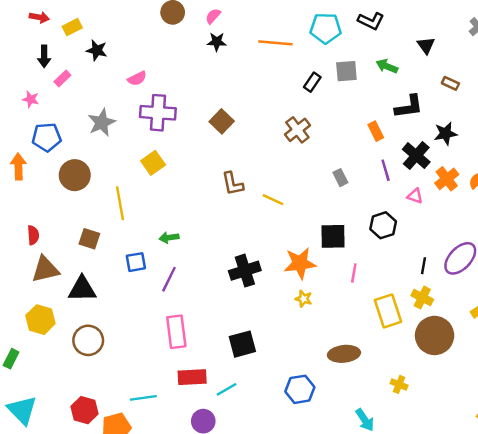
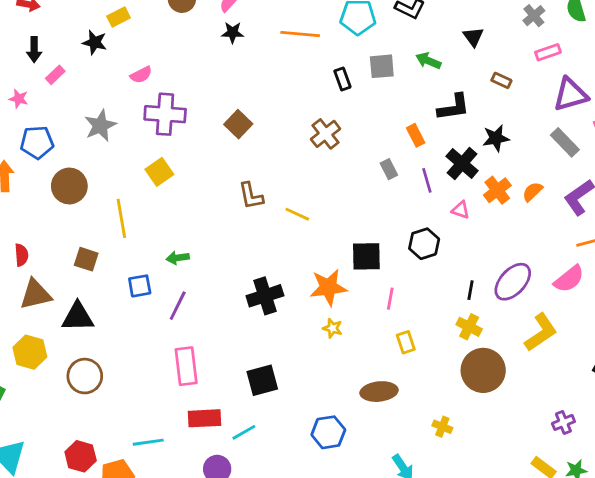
yellow rectangle: (72, 27) -> (119, 17), moved
black rectangle: (312, 82) -> (342, 79), turned -54
gray rectangle: (340, 178) -> (389, 169), moved
yellow rectangle: (388, 311) -> (406, 342), moved, size x0.6

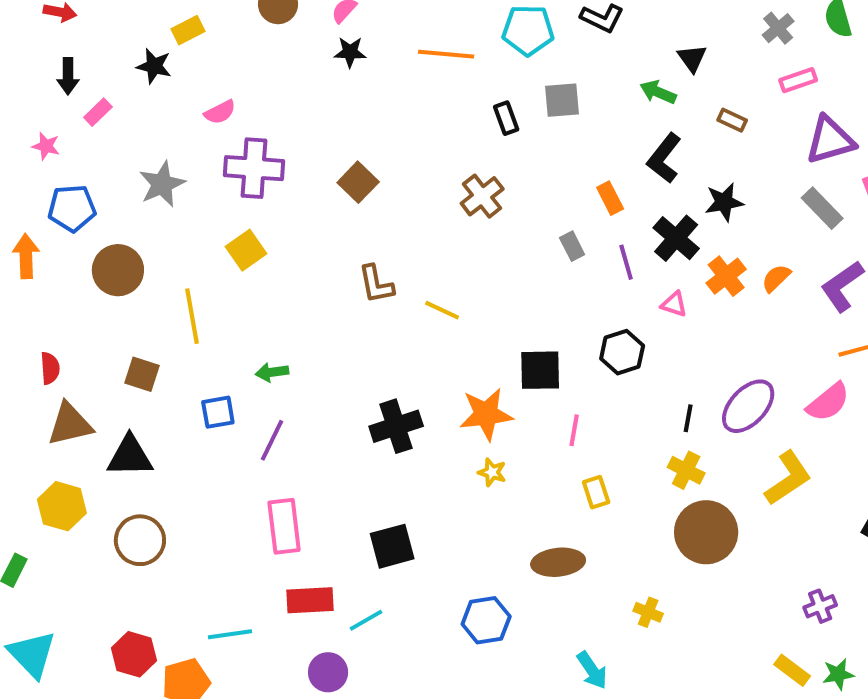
green arrow: (428, 61) -> (658, 92), moved
black L-shape: (454, 107) -> (664, 158), turned 136

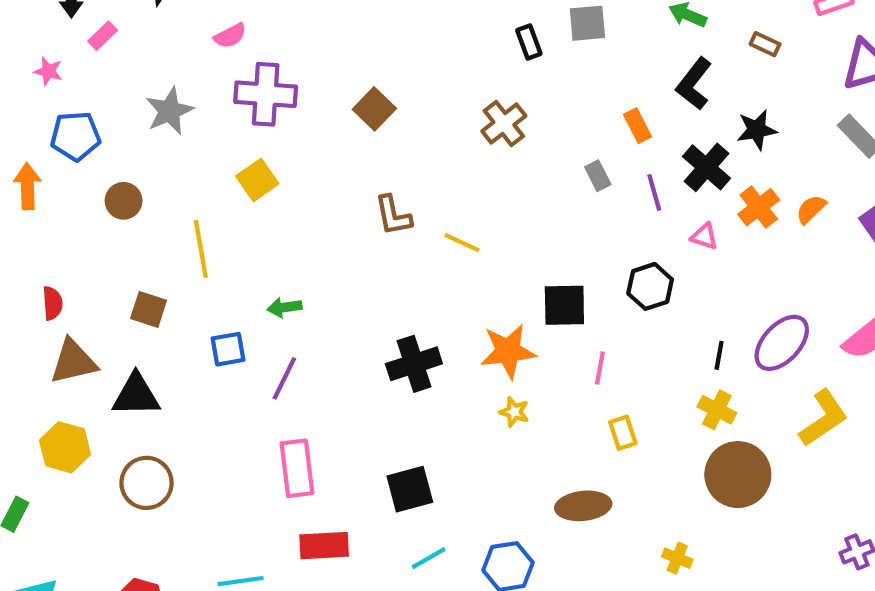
brown circle: (118, 270) -> (124, 201), size x0.7
cyan line: (366, 620) -> (429, 558), moved

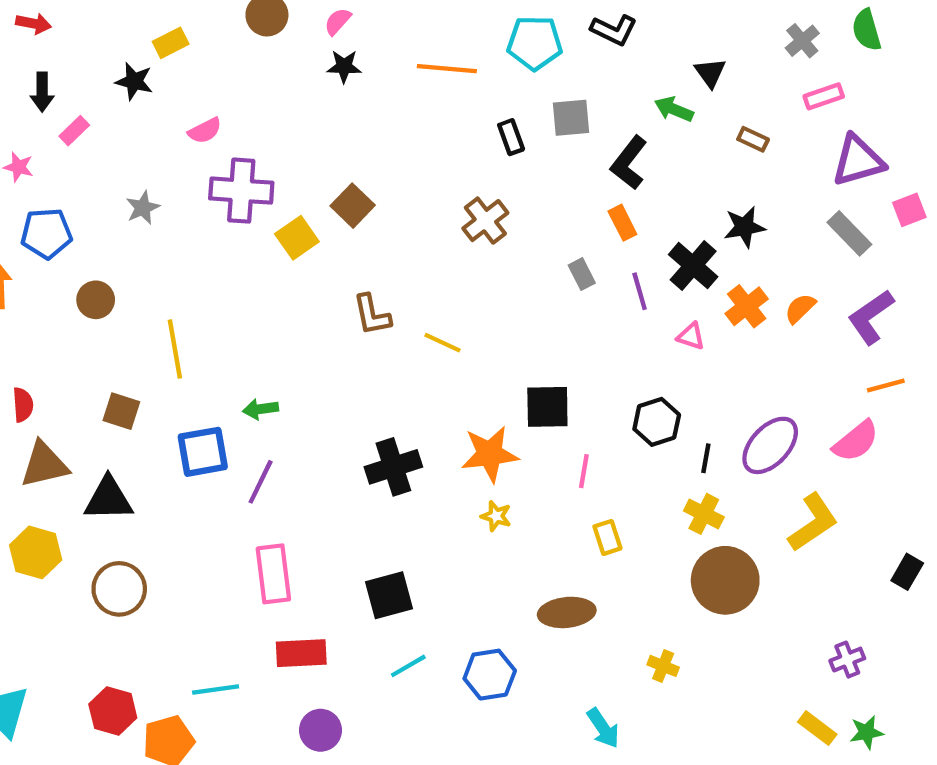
black L-shape: (694, 84) -> (629, 163), moved
gray star: (170, 111) -> (143, 208), size x0.7
yellow square: (257, 180) -> (297, 238), moved
black hexagon: (650, 286) -> (657, 422), moved
blue square: (228, 349) -> (203, 452), size x1.4

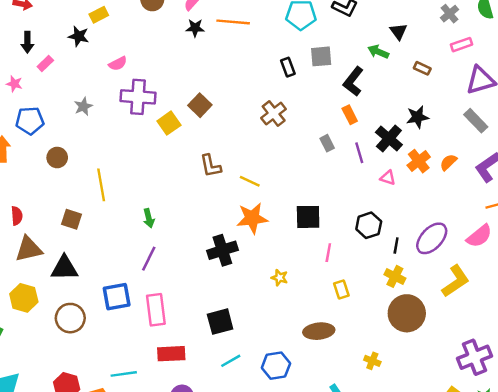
orange line: (447, 69) -> (233, 22), moved
green arrow: (261, 409) -> (149, 218), turned -96
blue square: (203, 452) -> (117, 297), moved
orange star: (490, 454) -> (252, 218), moved
purple cross: (847, 660) -> (475, 357), size x1.8

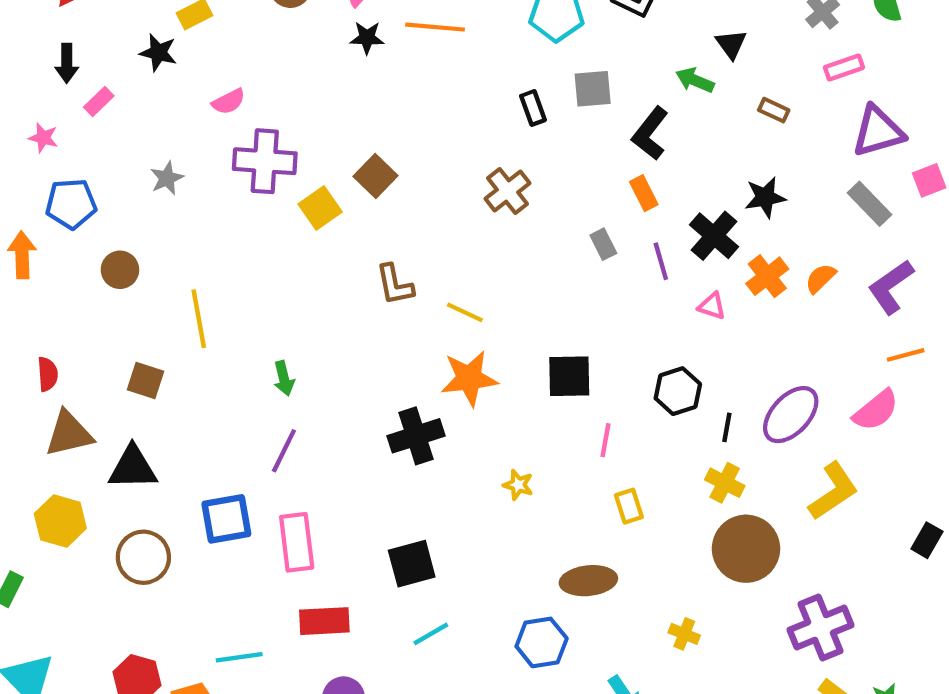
purple cross: (475, 357) -> (821, 627), moved
blue hexagon: (276, 366) -> (542, 642), moved

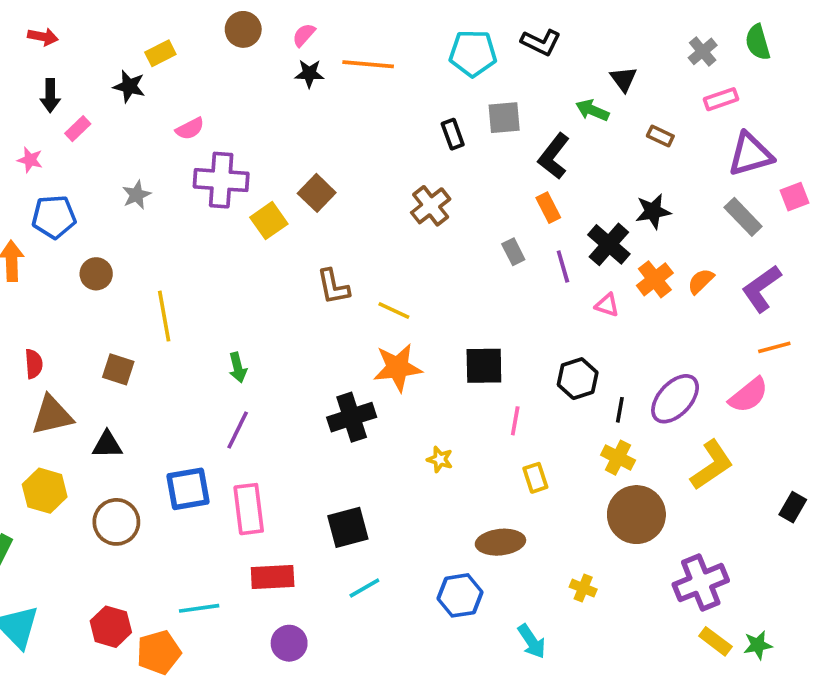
black triangle: (133, 468) -> (107, 445), size x0.7

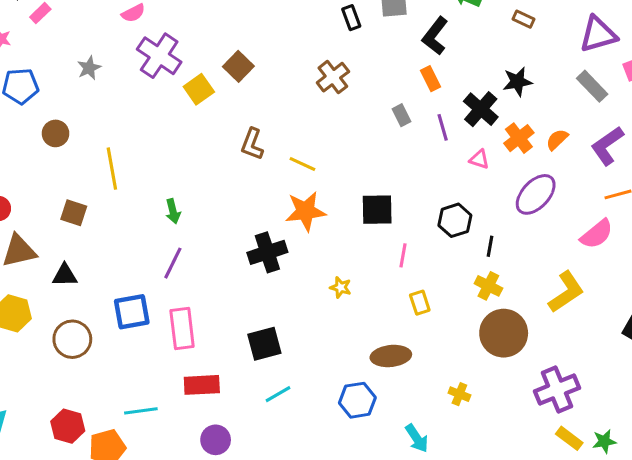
purple cross: (221, 180) -> (159, 56), turned 30
brown L-shape: (333, 287) -> (252, 144), turned 32
purple ellipse: (675, 399) -> (536, 194), moved

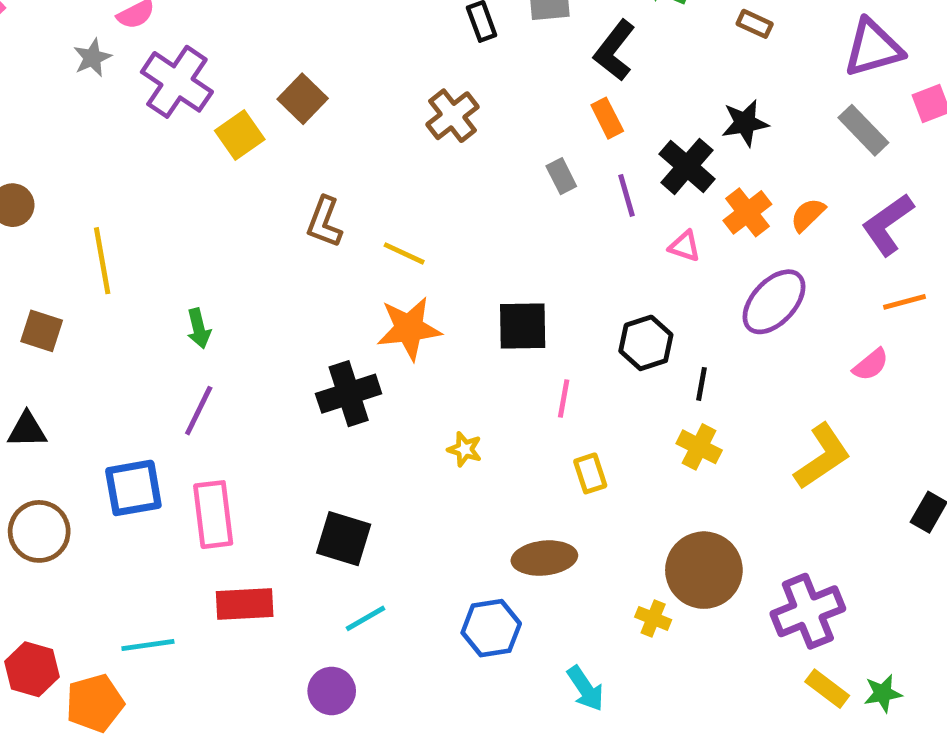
gray star: (89, 68) -> (92, 58), moved
pink semicircle: (597, 234) -> (871, 365), size x0.7
brown circle: (504, 333) -> (704, 570), moved
black square: (264, 344) -> (344, 539), turned 32
purple circle: (216, 440) -> (332, 691), moved

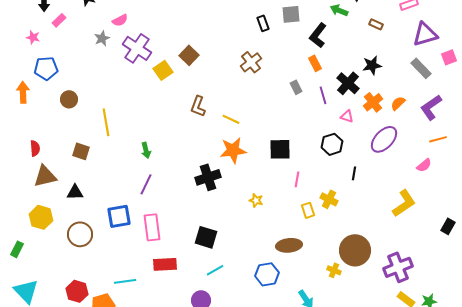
black hexagon: (646, 343) -> (332, 144), moved
yellow cross: (699, 447) -> (329, 199), moved

